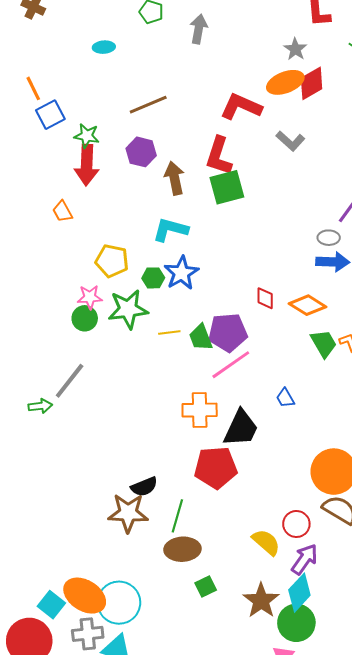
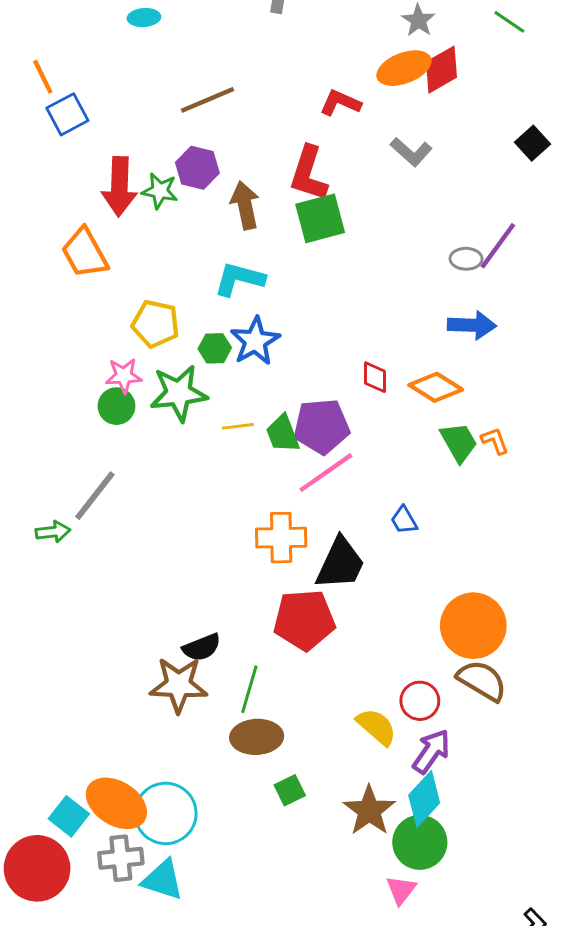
red L-shape: (241, 107) -> (340, 103), size x0.7
green star: (87, 136) -> (160, 191), moved
orange trapezoid: (62, 211) -> (85, 253), size x1.6
gray ellipse: (329, 238) -> (466, 259), moved

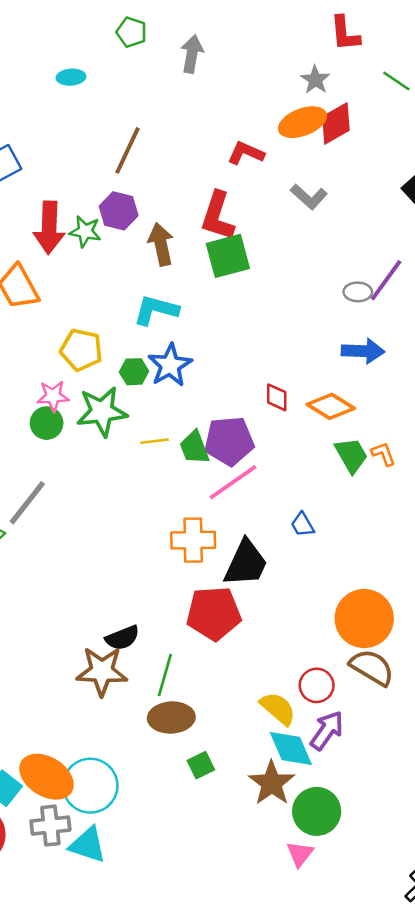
brown line: (207, 100) -> (128, 150), turned -42
cyan diamond: (424, 799) -> (291, 748), moved, turned -66

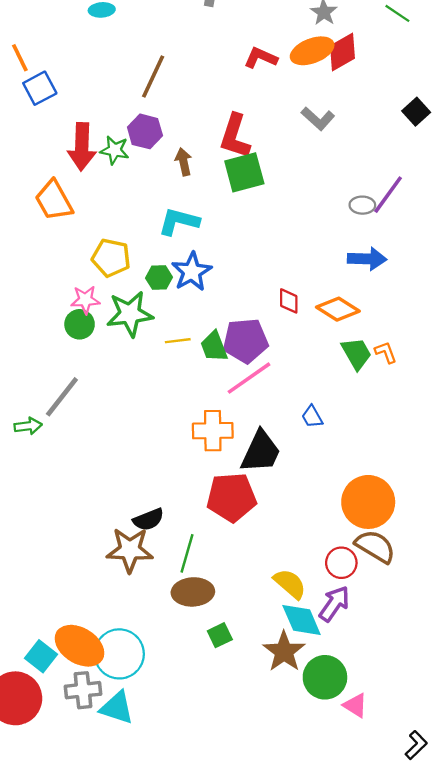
red L-shape: (246, 153) -> (261, 58), moved
brown arrow: (161, 244) -> (184, 162), size x0.7
red circle: (317, 685) -> (341, 563), moved
pink triangle: (300, 854) -> (355, 705), moved, turned -36

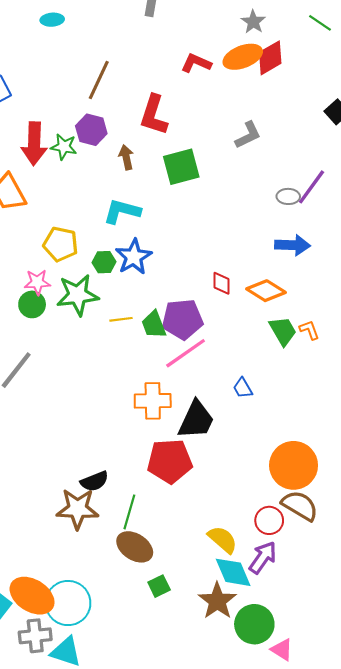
gray L-shape: (318, 119) -> (248, 135), moved, turned -68
red L-shape: (235, 136) -> (154, 115), moved
brown ellipse: (193, 592) -> (135, 547), turned 36

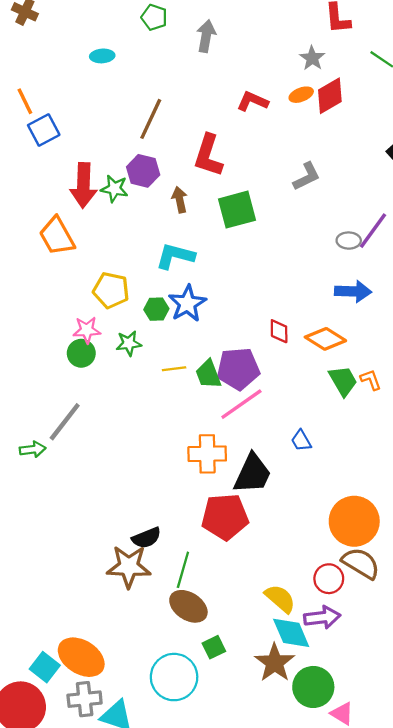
orange ellipse: (243, 57) -> (301, 95), size x0.6
green star: (78, 295) -> (129, 343), size x0.6
purple arrow: (263, 557) -> (322, 617), turned 48
cyan circle: (68, 603) -> (174, 677), moved

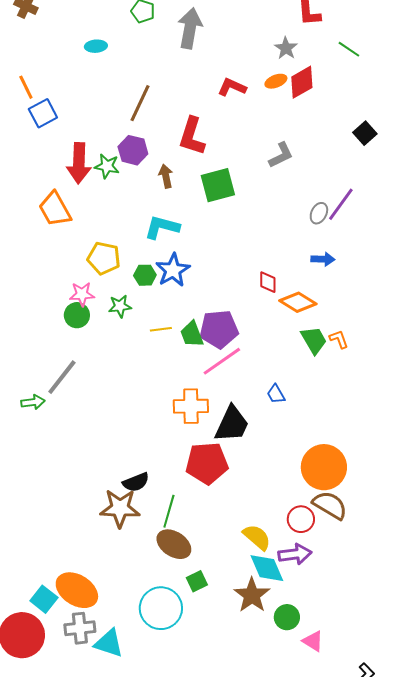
gray arrow: (206, 36) -> (190, 28), size x1.4
gray ellipse: (349, 241) -> (319, 213), turned -65
blue arrow: (353, 291) -> (323, 259), size x0.7
red diamond: (279, 331) -> (268, 282), moved
green circle: (313, 687) -> (287, 617), size x0.7

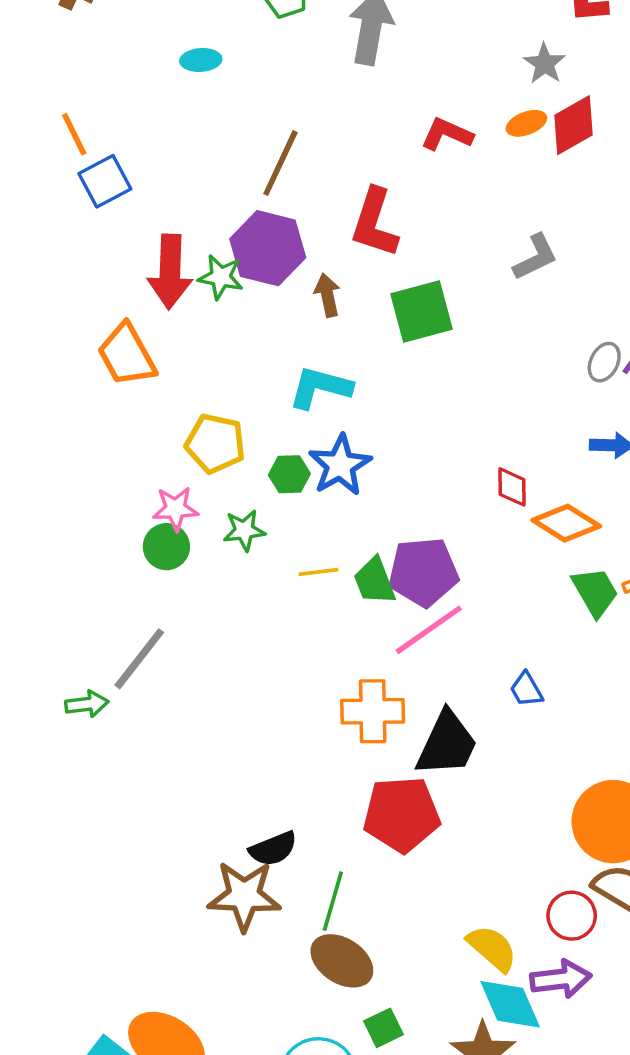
purple hexagon: (133, 150) -> (268, 248), size x1.4

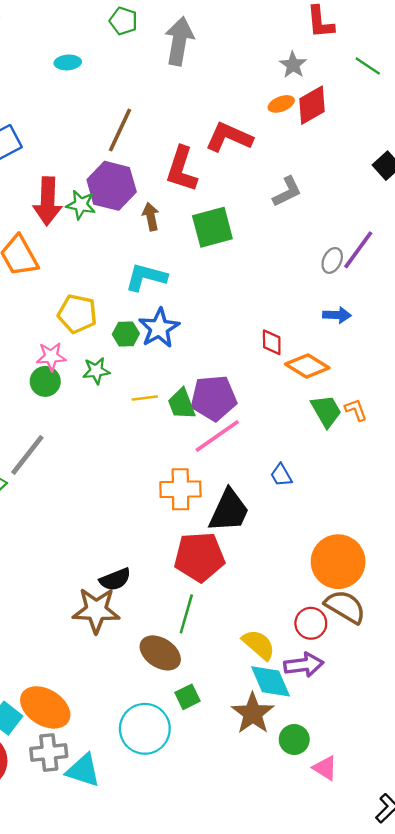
red L-shape: (447, 134) -> (229, 137), moved, size x1.4
green line: (333, 901) -> (186, 614), moved

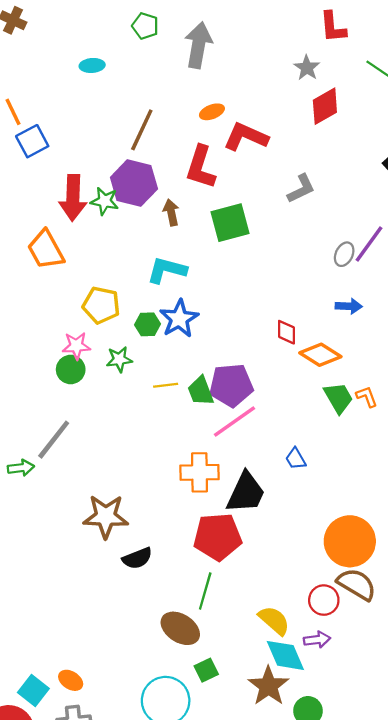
orange ellipse: (281, 104) -> (212, 112), moved
brown star: (96, 610) -> (106, 516), moved
purple arrow: (304, 665) -> (317, 640), size x0.7
orange ellipse: (45, 707) -> (71, 680), size x0.5

